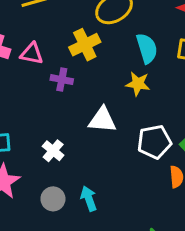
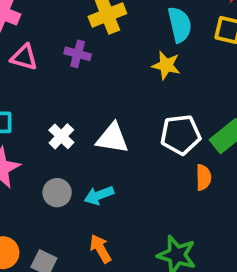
pink triangle: (32, 54) -> (24, 57), moved
white triangle: (102, 120) -> (112, 138), moved
cyan arrow: (89, 199) -> (99, 195), turned -95

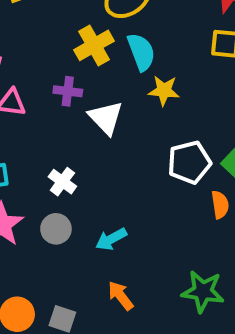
cyan semicircle: (180, 25) -> (141, 52), moved
white triangle: (112, 138) -> (106, 118), moved, turned 45
gray circle: (57, 193) -> (56, 229), moved

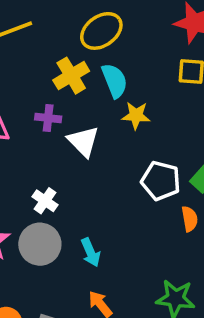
white pentagon: (189, 162) -> (161, 181), turned 30
gray circle: (56, 229) -> (40, 244), size x1.5
cyan arrow: (111, 239) -> (91, 252), turned -84

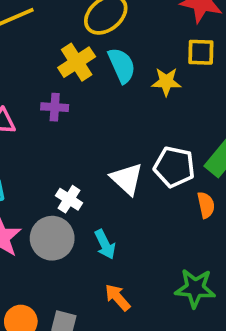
yellow star: (136, 115) -> (166, 82), moved
white triangle: (83, 141) -> (127, 179), moved
white cross: (45, 201) -> (69, 199), moved

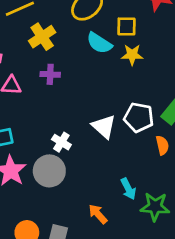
yellow square: (201, 52) -> (126, 26), moved
yellow cross: (77, 62) -> (42, 37), moved
cyan semicircle: (122, 65) -> (99, 43), turned 148
cyan arrow: (105, 244) -> (128, 189), moved

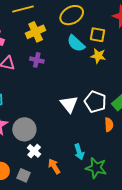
white cross: (61, 142) -> (34, 151), moved

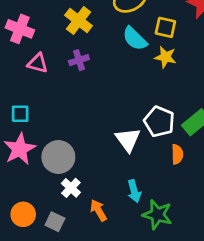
yellow cross: (36, 32) -> (79, 20), turned -30
purple cross: (37, 60) -> (79, 60), turned -32
white triangle: (69, 104) -> (128, 140), moved

